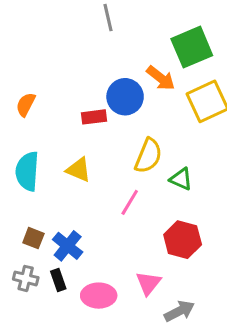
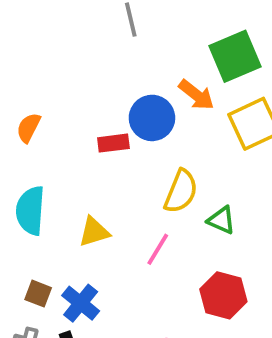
yellow triangle: (78, 170) -> (94, 232), moved, turned -40

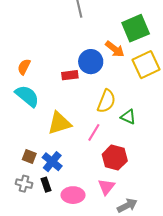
cyan semicircle: (30, 211) -> (27, 96), moved, turned 125
yellow triangle: (94, 232) -> (59, 123), size x1.4
red hexagon: (223, 295) -> (115, 158), moved

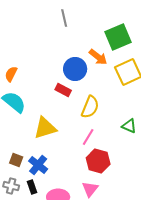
red rectangle: (70, 75) -> (63, 90), moved, turned 35
green triangle: (128, 117) -> (129, 126), moved
pink line: (94, 132) -> (88, 137), moved

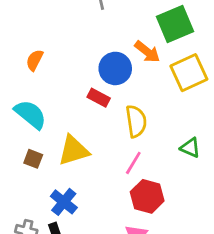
orange semicircle: (11, 74) -> (35, 60), moved
yellow semicircle: (90, 107) -> (136, 121), turned -30
brown square: (16, 160) -> (33, 159), moved

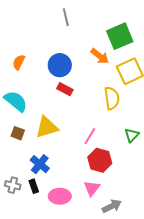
blue circle: (115, 68) -> (60, 65), moved
yellow semicircle: (136, 121) -> (112, 98), moved
green triangle: (190, 148) -> (132, 135), moved, turned 49

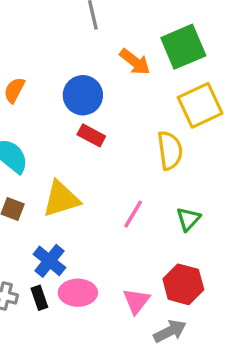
orange arrow: (100, 56) -> (135, 62), moved
green triangle: (132, 135) -> (188, 219), moved
red hexagon: (100, 160) -> (183, 284), moved
pink ellipse: (60, 196) -> (78, 293), moved

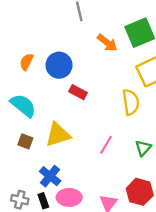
blue circle: (83, 95) -> (59, 65), moved

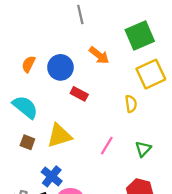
orange arrow: (107, 43) -> (99, 55), moved
yellow semicircle: (131, 102) -> (131, 104), size x0.7

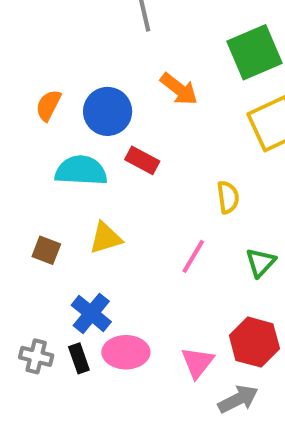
yellow semicircle: (131, 104) -> (228, 197), moved
cyan semicircle: (25, 107) -> (81, 171), moved, turned -36
yellow triangle: (59, 136) -> (106, 238), size x0.7

